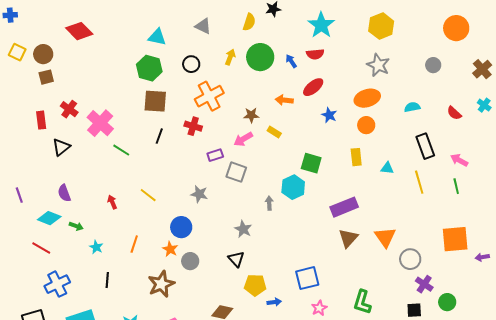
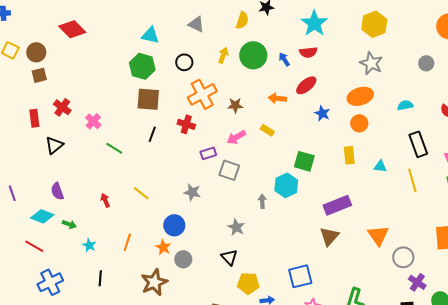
brown star: (251, 115) -> (235, 105), moved
pink cross: (100, 123) -> (93, 121), size x0.6
brown triangle: (348, 238) -> (329, 236), moved

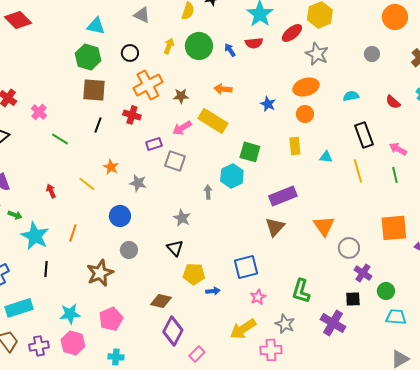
red ellipse: (306, 85) -> (292, 33), moved
yellow rectangle: (267, 130) -> (213, 121), size x2.0
cyan star: (89, 245) -> (35, 236), size x2.0
orange star: (163, 247) -> (111, 167), moved

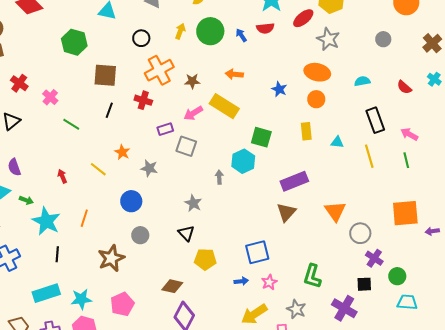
green hexagon: (88, 57) -> (74, 42), moved
orange ellipse: (306, 87) -> (317, 72), turned 30
blue arrow: (213, 291) -> (241, 281), moved
cyan rectangle: (19, 308) -> (46, 293), moved

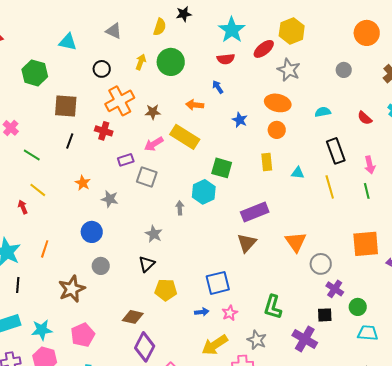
blue arrow: (241, 35) -> (218, 87), moved
pink arrow: (409, 134) -> (370, 165), turned -132
yellow line: (98, 169) -> (38, 190), moved
black triangle: (186, 233) -> (147, 264), turned 30

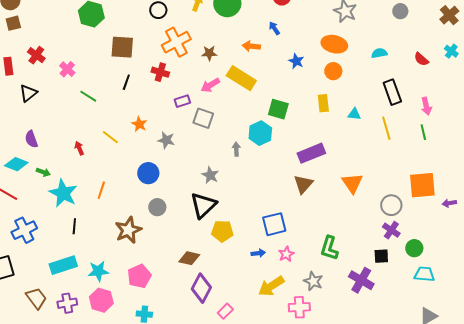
yellow line: (38, 190) -> (110, 137), moved
black triangle: (147, 264) -> (203, 205), size x1.6
gray circle: (321, 264) -> (391, 205), moved

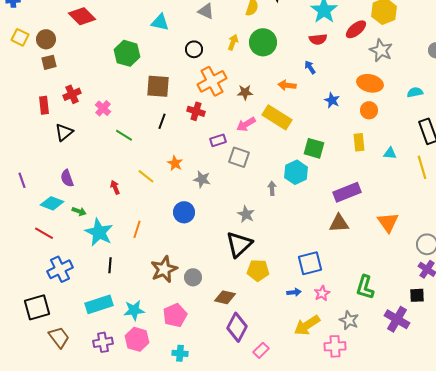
red cross: (36, 55) -> (72, 94), turned 30
brown triangle: (303, 184) -> (339, 223), turned 45
gray circle: (157, 207) -> (193, 277), moved
brown trapezoid: (36, 298) -> (59, 337), moved

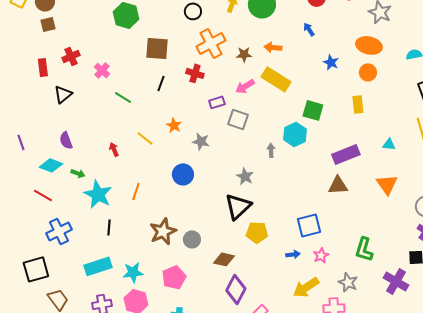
orange arrow: (287, 85) -> (273, 47), moved
cyan triangle: (390, 153) -> (389, 144), moved

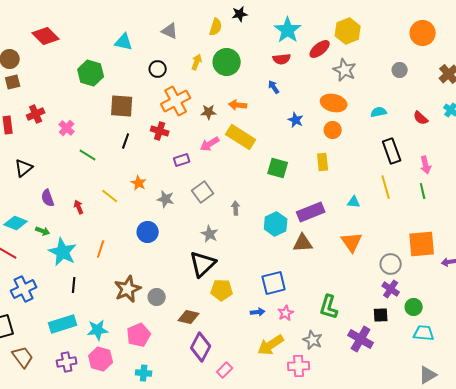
black triangle: (63, 94) -> (24, 168), moved
gray square: (238, 119) -> (203, 192), moved, turned 35
cyan hexagon: (295, 134) -> (276, 224), moved
purple semicircle: (66, 140) -> (48, 198), moved

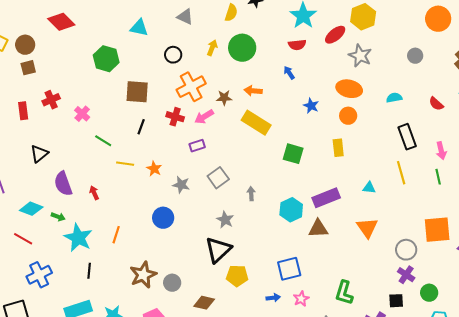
pink arrow: (210, 144) -> (204, 117), moved
yellow line: (110, 196) -> (125, 164), moved, turned -30
purple semicircle: (48, 198) -> (63, 184), size x1.4

